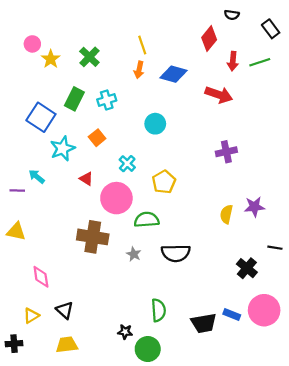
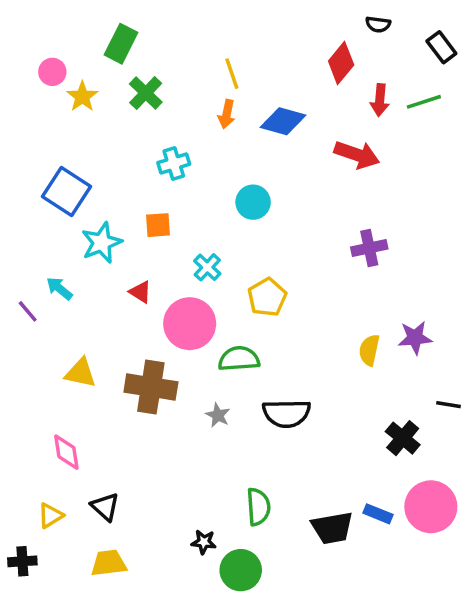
green rectangle: (74, 99) -> (121, 44), moved
orange square: (97, 138) -> (158, 225), turned 35
purple line: (17, 191) -> (28, 311), turned 48
yellow triangle: (16, 232) -> (80, 373), moved

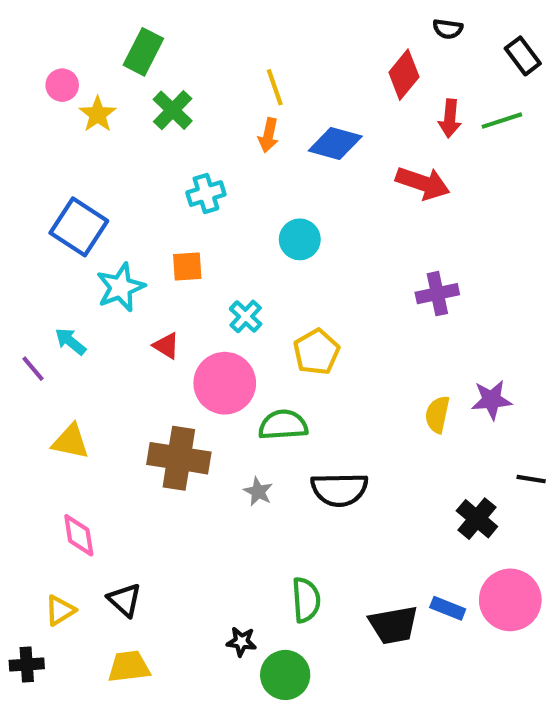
yellow triangle: (80, 373) -> (70, 442), moved

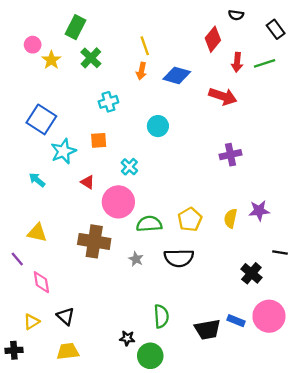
yellow pentagon: (316, 352) -> (190, 219), moved
purple line: (33, 369) -> (17, 259), moved

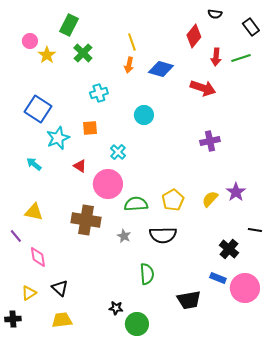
purple star: (259, 211) -> (236, 192), turned -30
yellow semicircle: (231, 218) -> (210, 199), turned 30
green semicircle: (161, 316) -> (147, 274), moved
blue rectangle: (236, 321) -> (218, 278), moved

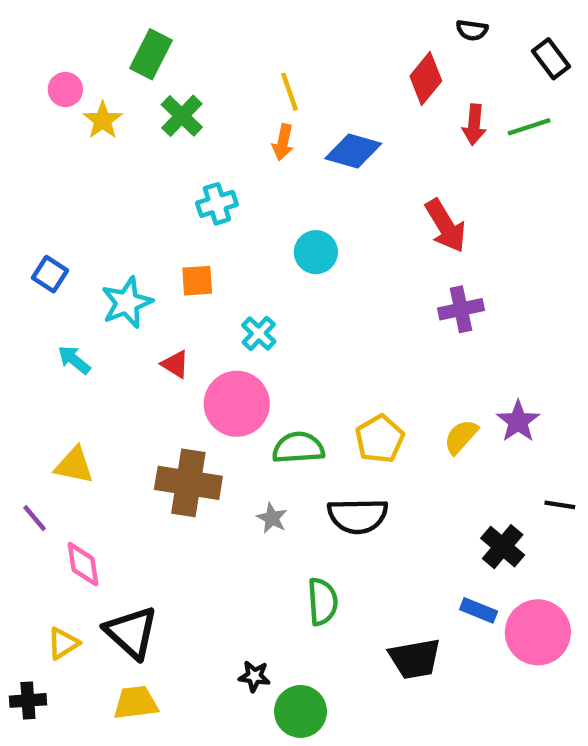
red arrow: (203, 88) -> (446, 226), moved, turned 40
blue square: (38, 109) -> (50, 274), moved, size x0.6
black triangle: (60, 288) -> (131, 632), size x1.5

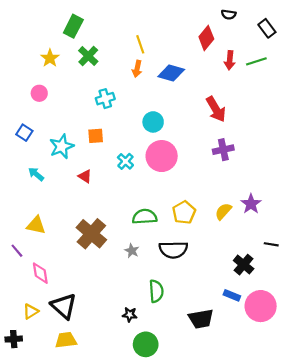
pink circle: (65, 89) -> (39, 93), moved
pink circle: (237, 404) -> (162, 156), moved
brown cross: (188, 483) -> (91, 234), turned 32
black star: (254, 676) -> (130, 315), moved

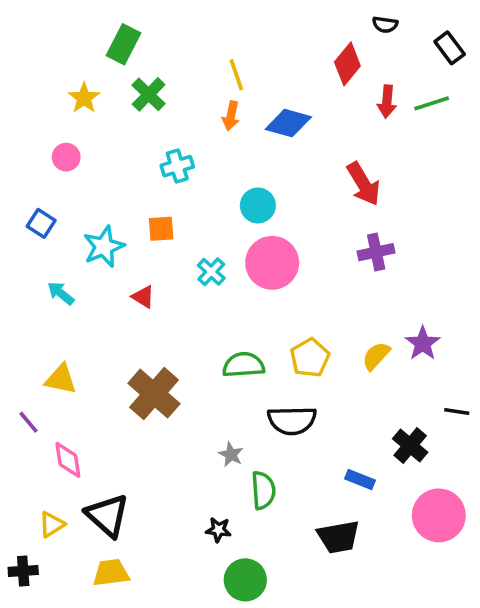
gray star: (132, 251) -> (231, 454), moved
blue rectangle: (232, 295) -> (360, 480), moved

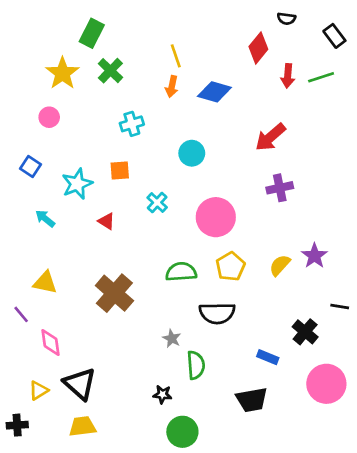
yellow star: (84, 98) -> (62, 73), size x1.4
red arrow: (364, 184) -> (270, 137), turned 80
pink circle: (272, 263) -> (216, 217), moved

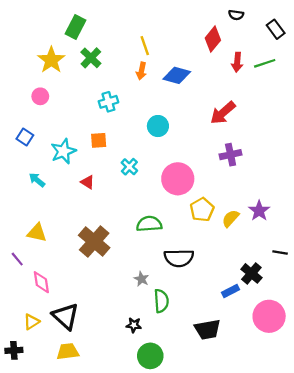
yellow pentagon: (230, 266) -> (202, 210), moved
blue rectangle: (268, 357) -> (231, 291), moved, turned -49

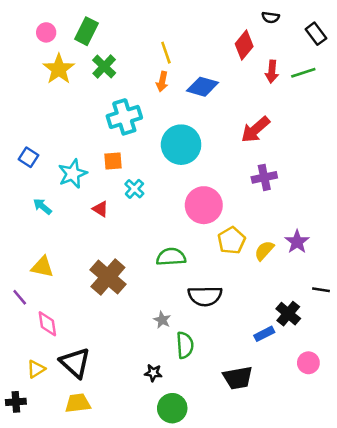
pink circle: (40, 96) -> (46, 32), moved
cyan cross: (108, 102) -> (124, 117), size x1.5
cyan circle: (158, 126) -> (181, 145), size x1.6
cyan cross: (129, 167) -> (134, 189), moved
pink circle: (269, 316) -> (308, 363), size x0.6

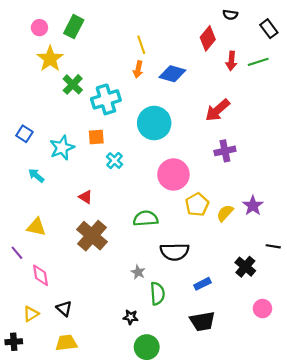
green cross: (104, 66) -> (73, 84), moved
red triangle: (100, 209) -> (86, 197), moved
blue rectangle: (264, 334) -> (202, 284), moved
black triangle: (75, 363) -> (64, 309), size x0.6

